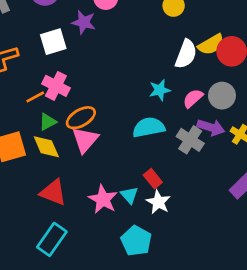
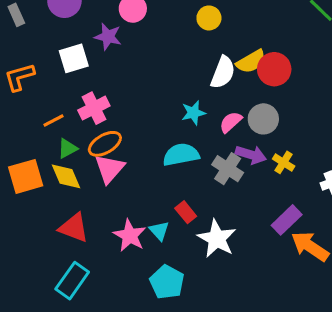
pink cross: (56, 86) -> (94, 108), moved, turned 36
white star: (158, 202) -> (217, 239), moved, size x1.4

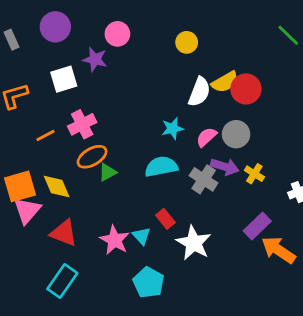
green triangle: (68, 148) -> (108, 172), moved
pink triangle: (110, 169) -> (27, 210), moved

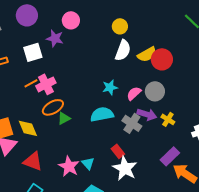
white semicircle: (199, 92) -> (123, 50), moved
orange line: (45, 136) -> (31, 83), moved
red rectangle: (165, 219) -> (118, 151), moved

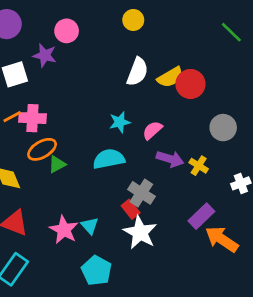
yellow circle: (120, 26) -> (133, 20), moved
pink cross: (46, 84) -> (32, 118), turned 30
gray circle: (155, 91) -> (223, 128), moved
gray cross: (132, 123) -> (141, 193), moved

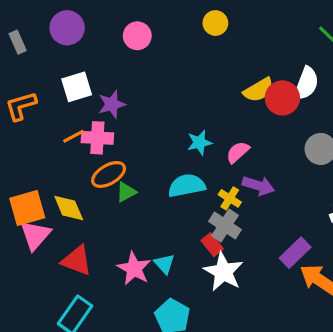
purple star: (45, 55) -> (112, 104), moved, turned -30
white semicircle: (137, 72) -> (306, 84), moved
yellow cross: (199, 166) -> (230, 198), moved

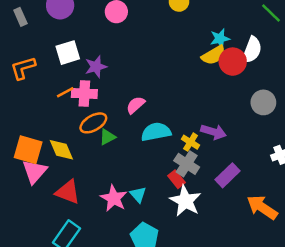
cyan star: (199, 143) -> (220, 39), moved
pink semicircle: (238, 152) -> (136, 105), moved
orange square: (27, 208) -> (28, 150), turned 32
purple rectangle: (295, 253) -> (228, 175), moved

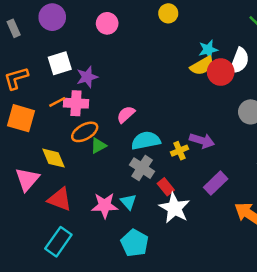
yellow cross: (190, 142) -> (179, 151), turned 35
orange square: (28, 150) -> (21, 118), moved
gray cross: (187, 164) -> (142, 168), moved
pink star: (114, 198) -> (105, 206), turned -30

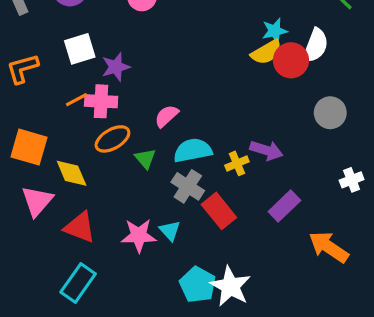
orange square: (21, 118) -> (29, 147), moved
green triangle: (98, 146) -> (145, 159), moved, turned -42
red rectangle: (166, 187) -> (219, 211), size x1.5
white star: (174, 208) -> (230, 286), moved
cyan pentagon: (135, 243) -> (198, 285), moved

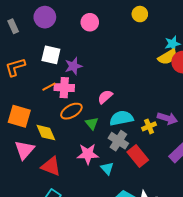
white square: (80, 49) -> (51, 55), turned 30
pink star: (139, 236) -> (88, 154), moved

